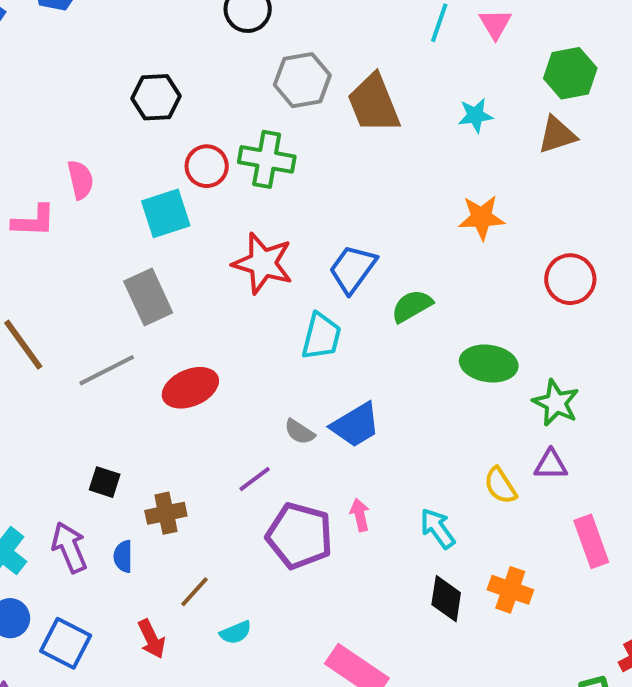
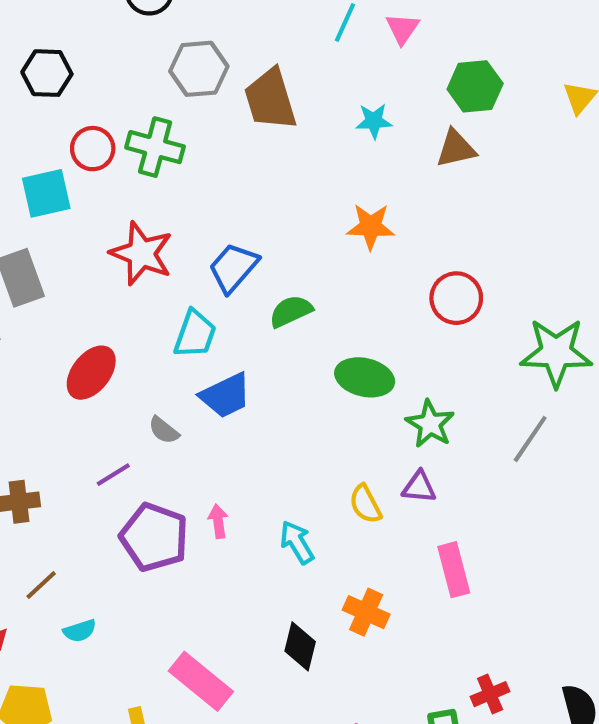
red ellipse: (190, 388) -> (91, 373), moved, turned -34
blue trapezoid: (356, 425) -> (226, 395), moved
black diamond: (446, 599) -> (300, 646), moved

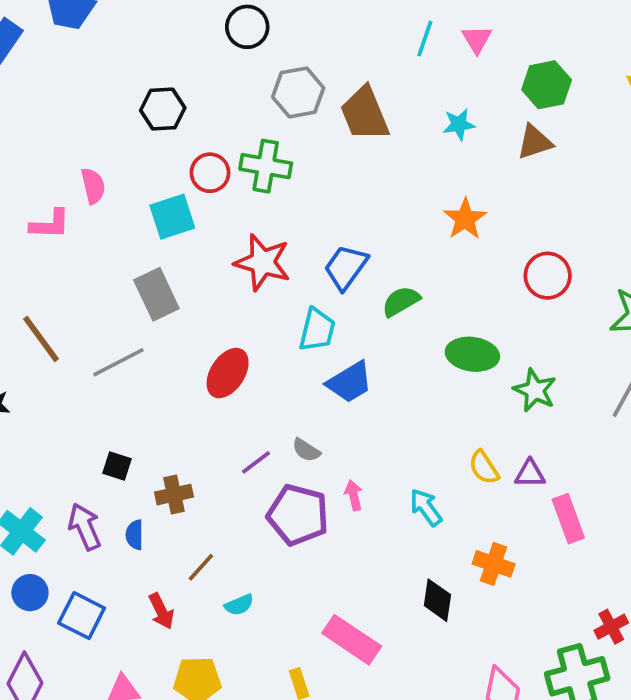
orange star: (371, 227) -> (465, 219), turned -30
gray semicircle: (164, 430) -> (306, 450), moved
purple triangle: (419, 487) -> (530, 474), moved

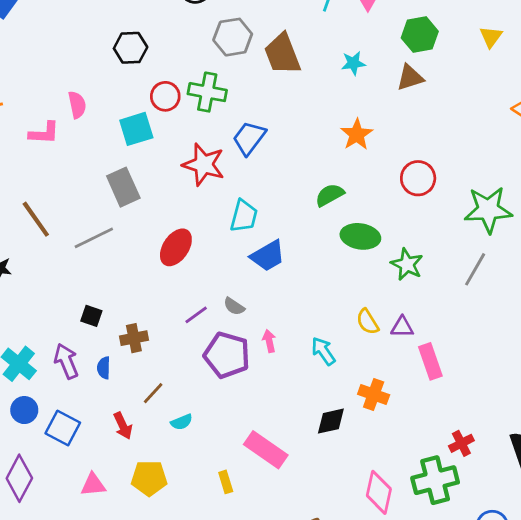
blue trapezoid: (346, 267) -> (249, 138), moved
green semicircle: (401, 301) -> (330, 195), moved
black diamond: (437, 600) -> (331, 421), turned 68

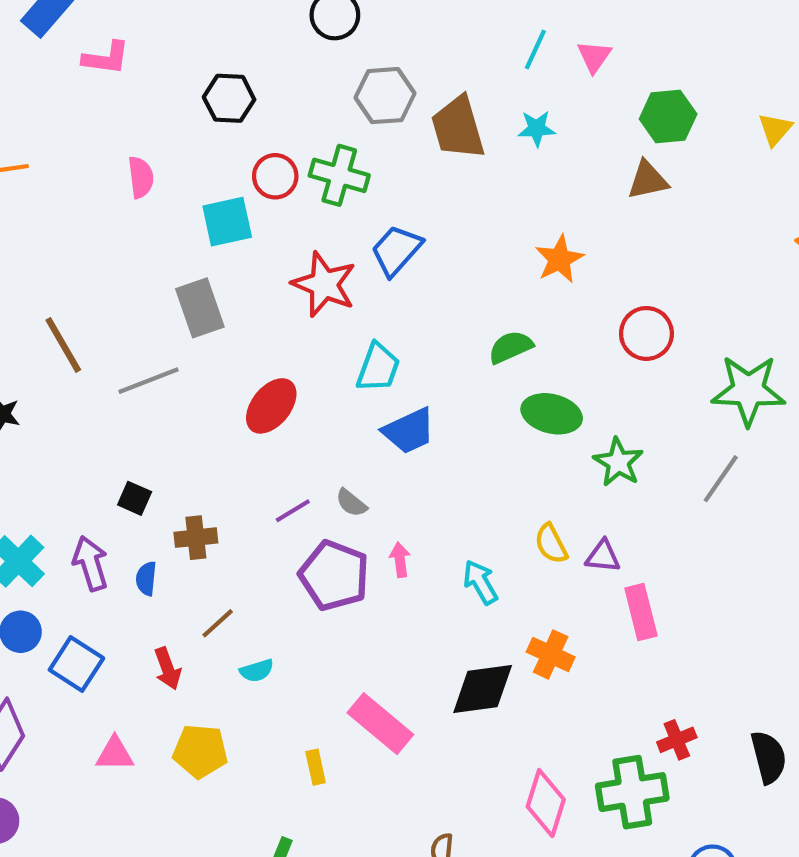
cyan star: (353, 63) -> (537, 129), moved
pink L-shape: (44, 133) -> (106, 58), moved
black diamond: (331, 421) -> (483, 689), size x1.4

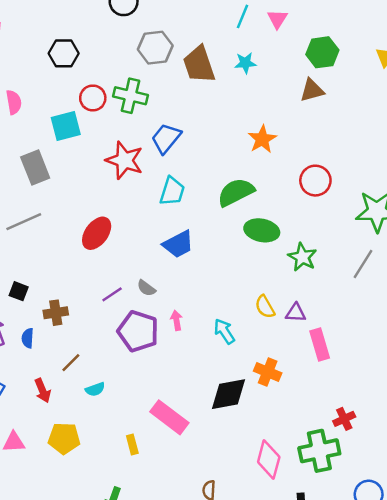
gray rectangle: (200, 308) -> (35, 167), moved
green semicircle: (511, 347) -> (236, 192), size x1.4
cyan trapezoid: (378, 368) -> (172, 191), moved

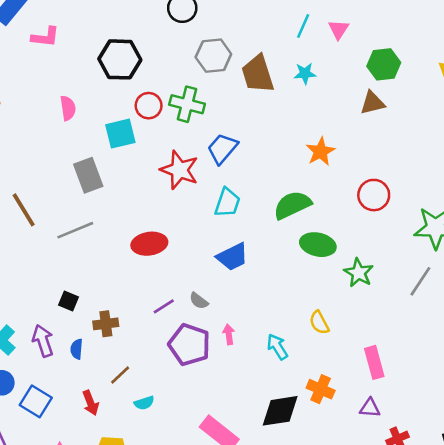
black hexagon: (64, 53) -> (120, 59), size x1.4
red ellipse: (97, 233) -> (149, 244), turned 44
purple triangle: (296, 313) -> (370, 408), moved

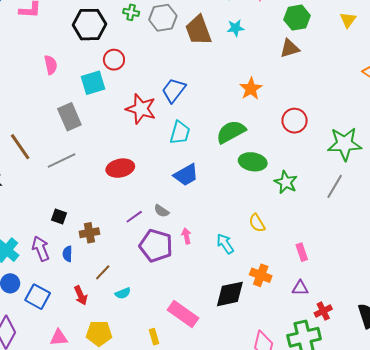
green cross: (187, 104) -> (131, 12), moved, size x0.6
pink rectangle: (374, 362) -> (302, 252), size x0.7

